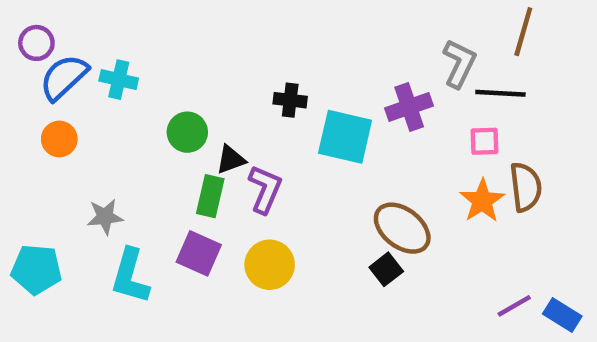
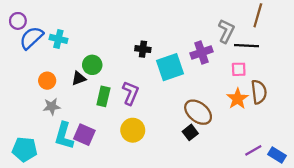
cyan square: (345, 137) -> (170, 67), turned -32
orange circle: (59, 139) -> (47, 81), moved
black triangle: (231, 160) -> (79, 78), moved
purple square: (199, 253) -> (84, 135), moved
cyan pentagon: (36, 269) -> (25, 149), moved

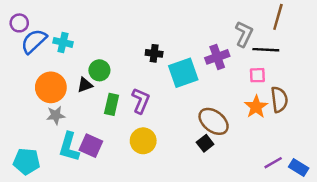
orange circle: (47, 81) -> (51, 87), size x1.6

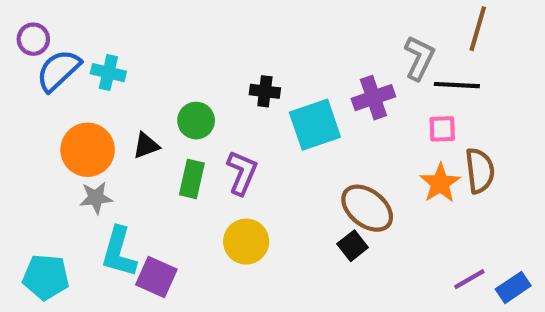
green circle: (99, 70) -> (196, 121), moved
purple square: (91, 146) -> (156, 277), moved
blue rectangle: (299, 168) -> (513, 287), turned -66

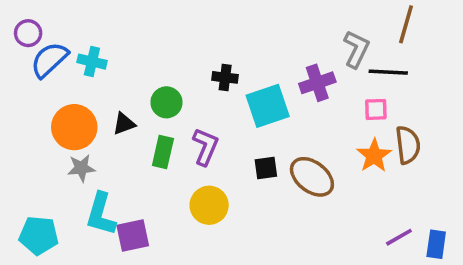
black square: (353, 246) -> (266, 168), moved, turned 30
purple square: (156, 277) -> (133, 235), turned -36
blue rectangle: (513, 287) -> (436, 244), turned -48

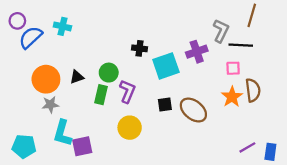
cyan cross: (92, 62) -> (62, 26), moved
green circle: (166, 102) -> (109, 73), moved

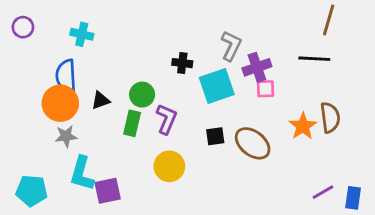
gray L-shape: (221, 31) -> (231, 46), moved
blue semicircle: (31, 37) -> (66, 76), moved, turned -50
pink square: (233, 68) -> (266, 89), moved

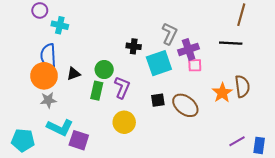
purple circle: (23, 27) -> (40, 10), moved
cyan L-shape: (82, 174) -> (60, 128), turned -80
purple square: (108, 191) -> (79, 140), turned 30

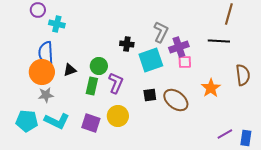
brown semicircle: (242, 86) -> (243, 75), moved
cyan pentagon: (23, 140) -> (27, 121), moved
purple square: (79, 140) -> (91, 123), moved

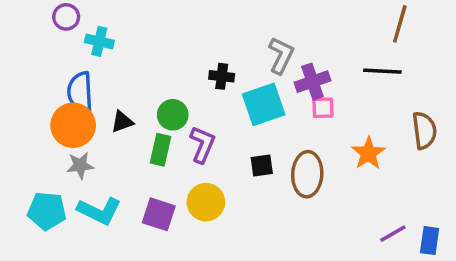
brown ellipse: (176, 100) -> (307, 174), turned 55

